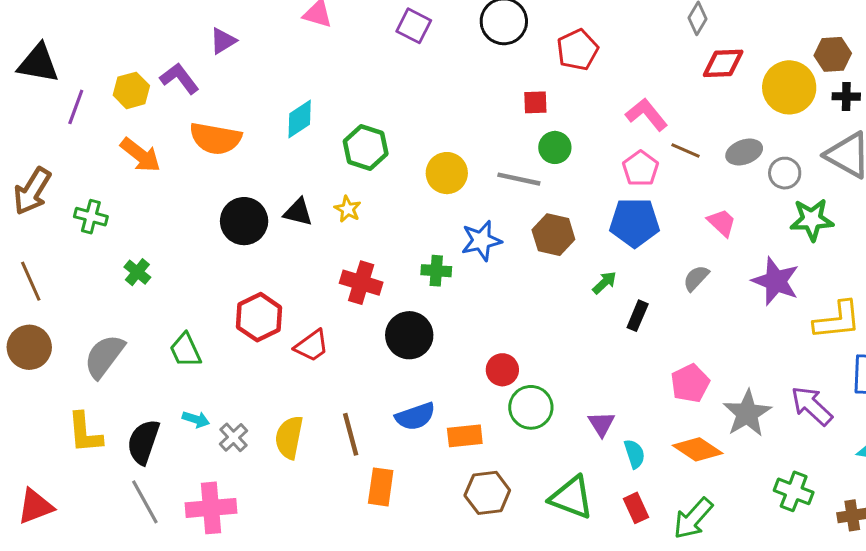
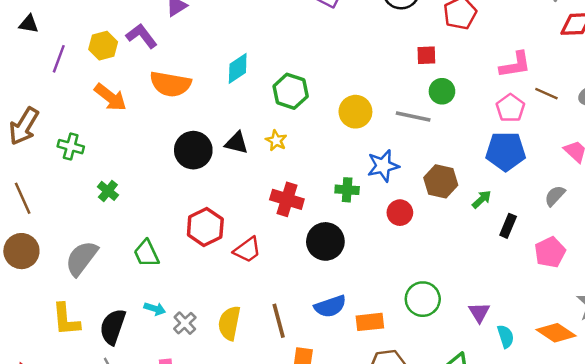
black triangle: (38, 63) -> (29, 24), size x0.6
pink L-shape: (647, 114) -> (515, 65), turned 120
brown hexagon: (553, 235) -> (441, 181), moved
red circle: (502, 370) -> (400, 213), moved
pink pentagon: (690, 383) -> (550, 252), moved

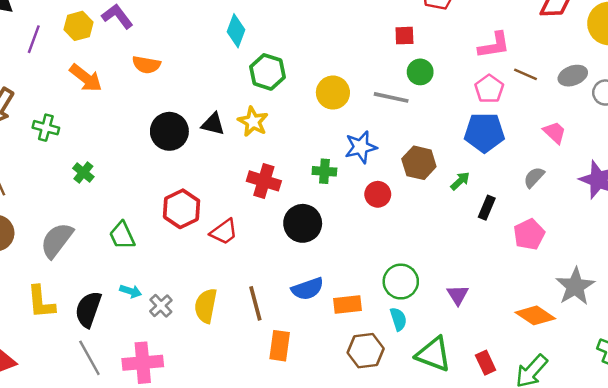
cyan diamond: (238, 68) -> (236, 31), moved, turned -36
orange semicircle: (170, 84) -> (146, 65), size x0.7
yellow star: (276, 141) -> (253, 122), size x1.4
cyan semicircle: (506, 336) -> (398, 319), moved

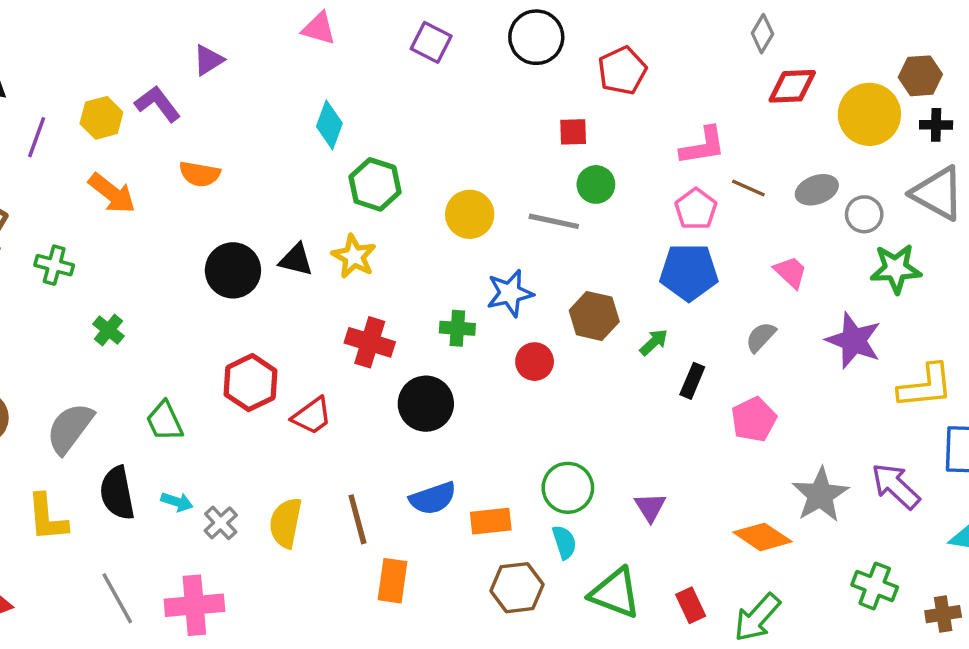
black semicircle: (88, 309) -> (117, 493), moved, turned -30

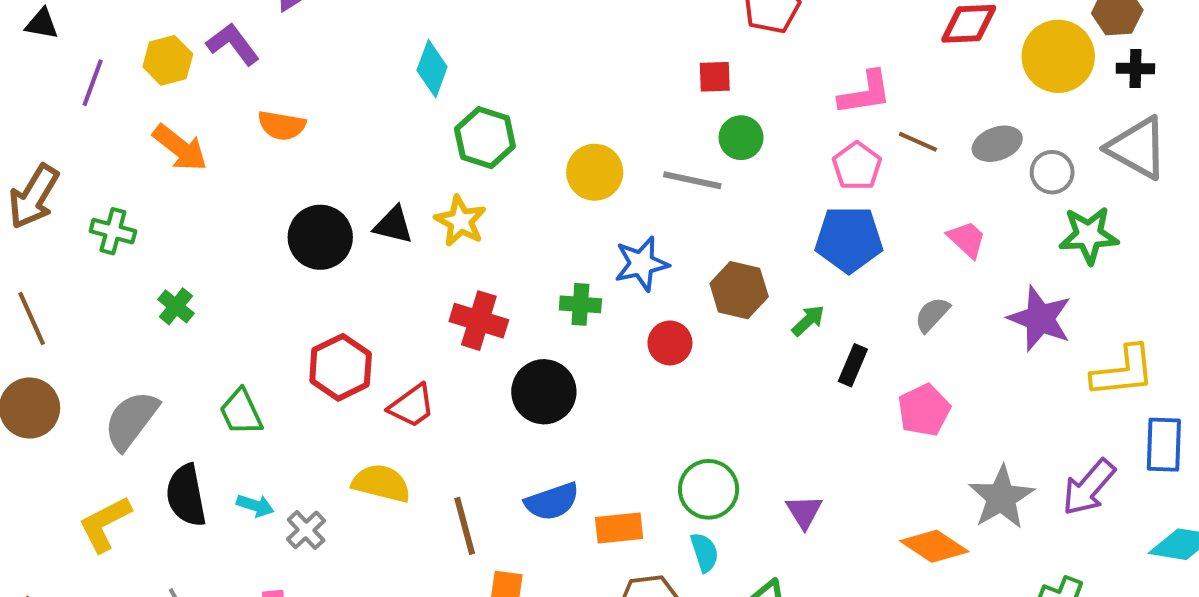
purple arrow: (896, 486) -> (1089, 487), turned -92
yellow L-shape: (47, 518) -> (105, 524), turned 68
yellow semicircle: (286, 523) -> (381, 483), moved, turned 93

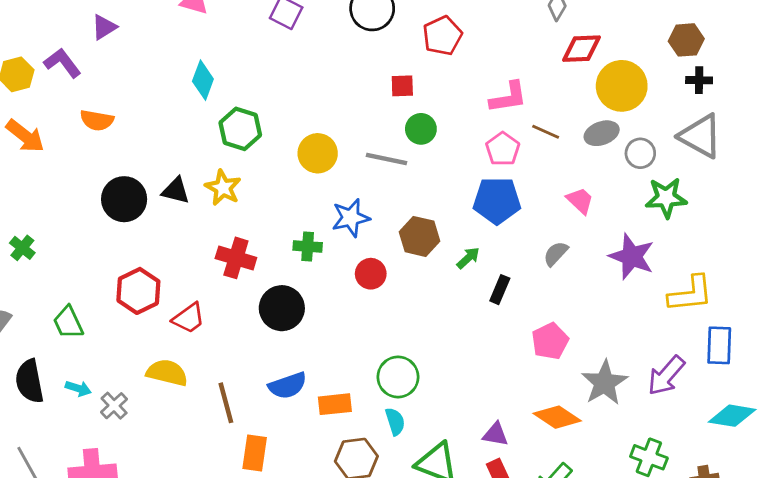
yellow circle: (1058, 56) -> (622, 86), moved
pink pentagon: (924, 410) -> (550, 341), moved
purple triangle: (804, 512) -> (495, 434), moved, turned -48

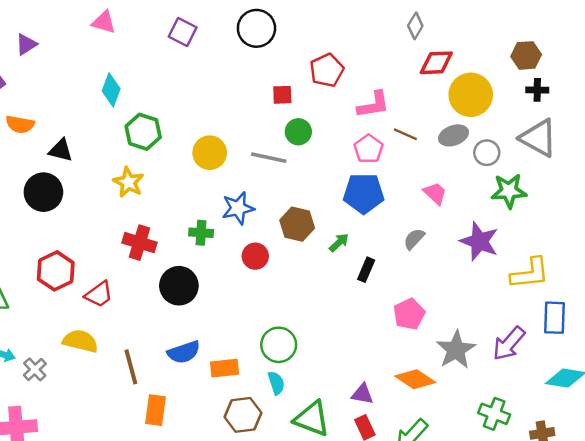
red pentagon: (442, 36) -> (327, 70), moved
black triangle: (176, 191) -> (61, 150), moved

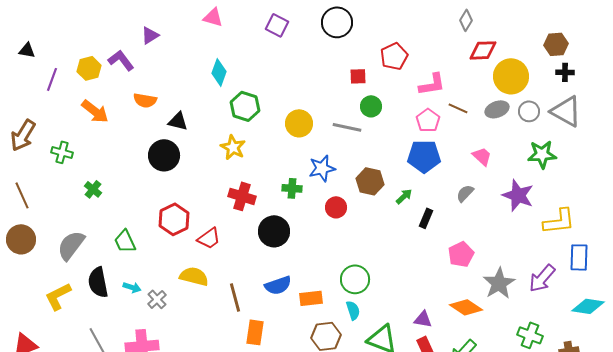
gray circle: (487, 153) -> (529, 111), moved

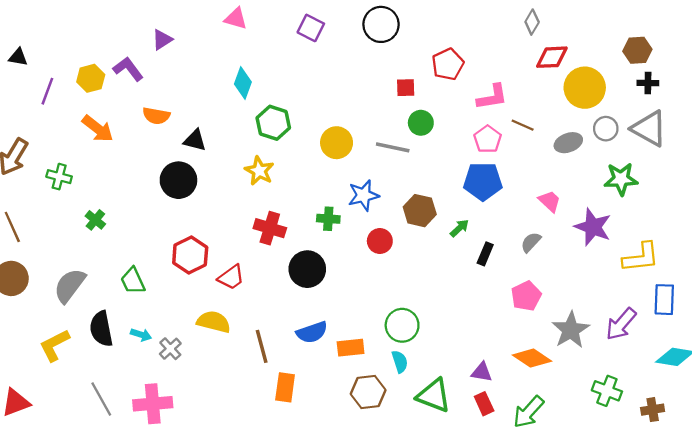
gray ellipse: (497, 109) -> (568, 143), moved
pink trapezoid: (482, 156) -> (550, 201), moved
gray semicircle: (465, 193) -> (531, 242), moved

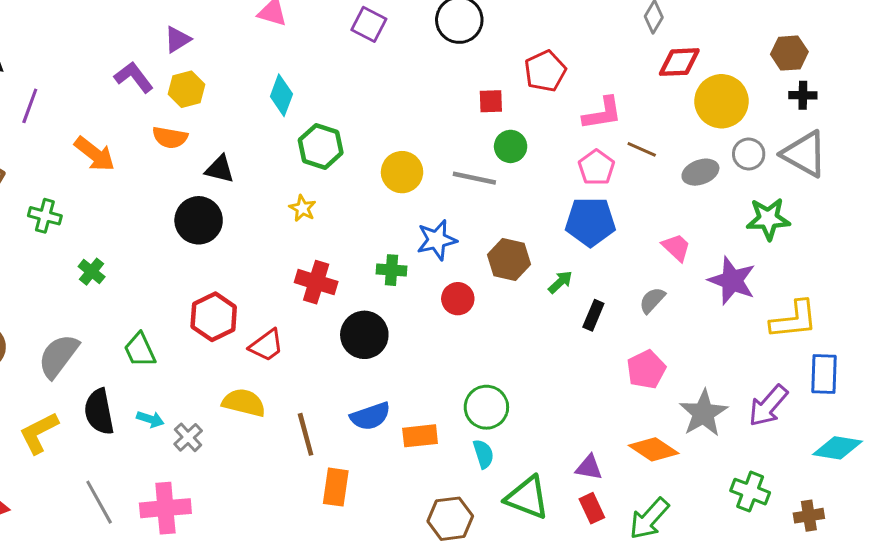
yellow hexagon: (91, 78) -> (187, 89), moved
yellow star: (259, 171) -> (303, 208), size x0.7
brown hexagon: (368, 392) -> (450, 519), moved

